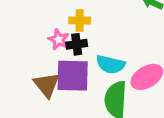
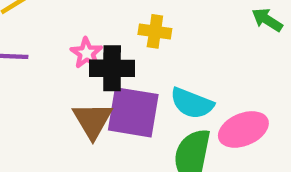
pink star: (59, 40) -> (86, 53), moved
black cross: (77, 44) -> (112, 68), moved, size x1.4

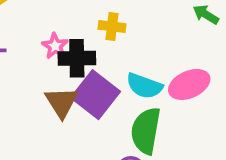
purple square: (133, 112) -> (95, 95), turned 30
pink ellipse: (243, 129) -> (189, 84), moved

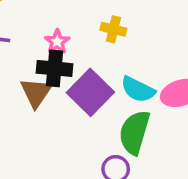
black cross: (77, 58) -> (54, 68), moved
brown triangle: (62, 102) -> (36, 92), moved

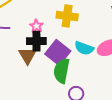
yellow cross: (113, 29) -> (67, 16), size x1.5
green semicircle: (134, 132) -> (62, 71), moved

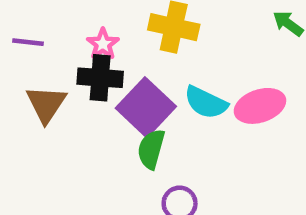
brown triangle: (27, 56) -> (46, 104), moved
green semicircle: (62, 71) -> (151, 149), size x0.7

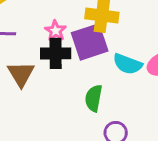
purple square: (146, 107) -> (90, 42), moved, turned 33

